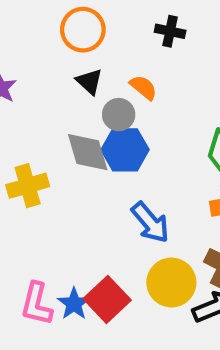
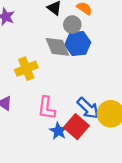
blue arrow: (150, 222) -> (88, 108), moved
pink L-shape: (37, 304) -> (47, 108), moved

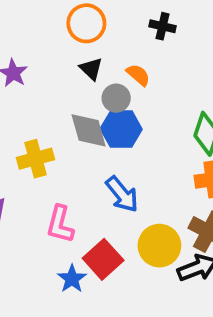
blue arrow: (88, 108) -> (122, 194), moved
blue star: (58, 131) -> (72, 279), moved

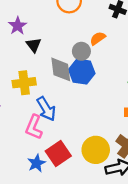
black triangle: (91, 69) -> (34, 45), moved
orange semicircle: (138, 75) -> (98, 38), turned -84
blue arrow: (122, 194) -> (46, 109), moved

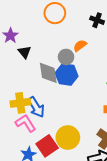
yellow cross: (24, 83) -> (20, 103), moved
pink L-shape: (34, 127) -> (26, 123), turned 125
yellow circle: (96, 150) -> (68, 138), moved

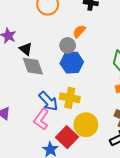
gray diamond: (48, 73) -> (33, 66), moved
yellow cross: (20, 103) -> (70, 98), moved, turned 30
pink L-shape: (26, 123) -> (41, 119), turned -100

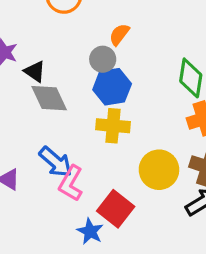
yellow cross: (70, 98) -> (113, 126), moved
blue arrow: (48, 101) -> (56, 162), moved
yellow circle: (86, 125) -> (159, 170), moved

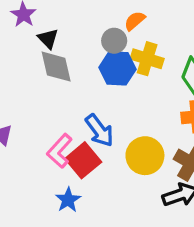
yellow cross: (113, 126) -> (147, 59), moved
blue arrow: (56, 162) -> (99, 130), moved
red square: (116, 209) -> (83, 160), moved

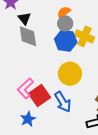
orange semicircle: (135, 21) -> (64, 12), moved
blue arrow: (99, 130) -> (63, 102), moved
yellow circle: (145, 156) -> (70, 74), moved

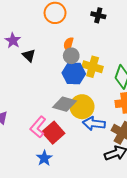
orange semicircle: (64, 12) -> (68, 44), turned -32
gray diamond: (28, 36) -> (65, 104), moved, turned -60
blue arrow: (63, 102) -> (94, 124), moved, turned 135

